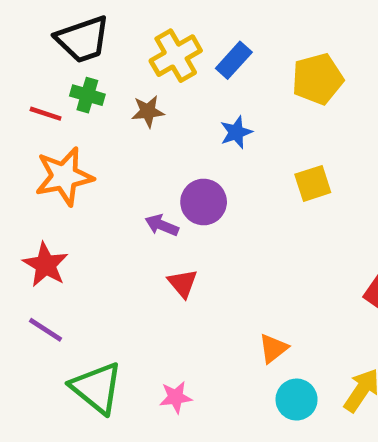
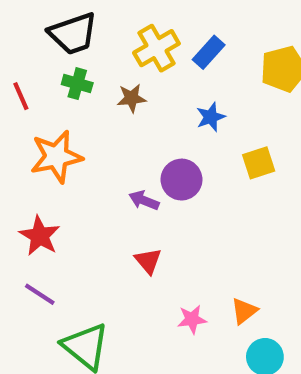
red line: (46, 114) -> (21, 96), moved, turned 48
yellow square: (313, 183) -> (259, 163), moved
red triangle: (183, 283) -> (148, 261), moved
pink star: (176, 397) -> (192, 319), moved

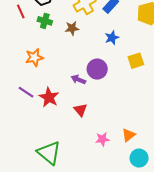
red line: (21, 96) -> (21, 11), moved
orange star: (56, 157) -> (34, 58), size x0.7
red star: (40, 236) -> (49, 97), moved
purple line: (40, 294) -> (26, 92), moved

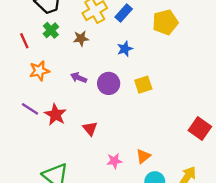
red line: (21, 11) -> (24, 41), moved
green cross: (45, 21) -> (51, 30), turned 32
yellow square: (136, 61) -> (143, 85), moved
purple arrow: (78, 80) -> (79, 78), moved

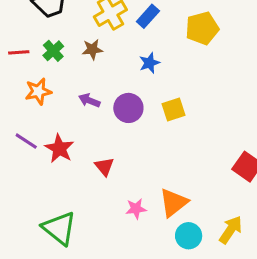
green cross: (51, 30) -> (53, 51), moved
red line: (24, 41) -> (19, 52), turned -70
orange triangle: (143, 156) -> (174, 203), size x1.5

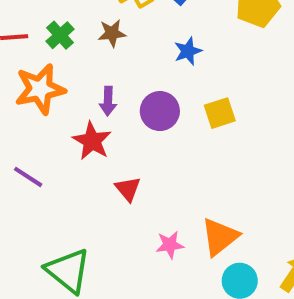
orange star: (38, 91) -> (40, 89), size x1.4
purple arrow: (89, 100) -> (108, 101), turned -110
purple line: (26, 141) -> (28, 177), moved
red star: (59, 149) -> (92, 141), moved

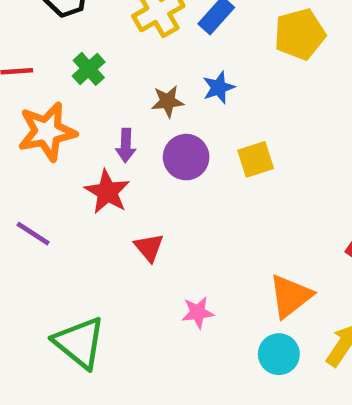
brown star: (112, 33) -> (168, 101), moved
green cross: (60, 35) -> (89, 69), moved
orange triangle: (220, 237) -> (290, 296), moved

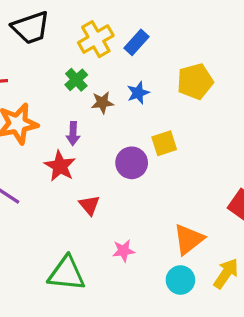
yellow pentagon: (300, 34) -> (195, 81), moved
green cross: (89, 69) -> (76, 80), moved
purple circle: (186, 157) -> (132, 163), moved
green triangle: (79, 343) -> (67, 273), moved, turned -33

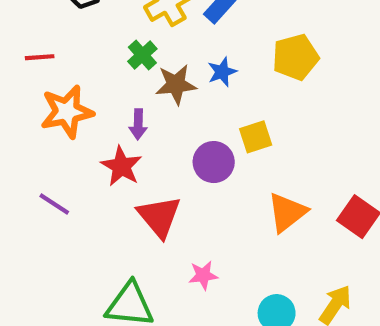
brown star: (102, 103) -> (176, 84), size x1.4
red triangle: (89, 205) -> (159, 217), size x1.6
orange triangle: (189, 239) -> (287, 212), moved

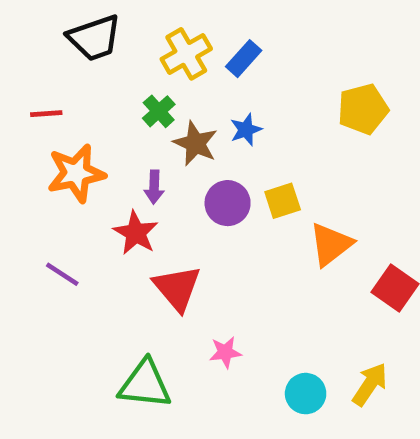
yellow pentagon: (295, 57) -> (363, 109), moved
brown star: (176, 84) -> (195, 143), turned 30
purple circle: (214, 162) -> (228, 203), moved
orange triangle: (287, 212) -> (331, 244), moved

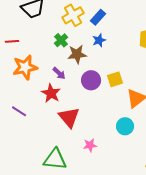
blue star: (246, 130) -> (99, 40), moved
brown star: (195, 143) -> (77, 54), turned -30
purple arrow: (154, 187) -> (59, 73), turned -48
cyan circle: (306, 394) -> (125, 126), moved

